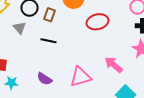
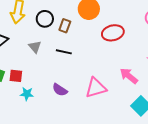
gray triangle: (20, 28) -> (35, 47), moved

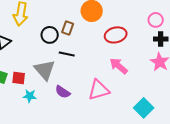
black circle: (45, 19) -> (50, 35), moved
gray triangle: (35, 47) -> (45, 70), moved, size x1.6
pink arrow: (129, 76) -> (119, 66), moved

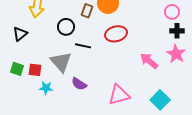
brown rectangle: (68, 28) -> (87, 11), moved
red ellipse: (116, 35) -> (116, 34), moved
pink arrow: (119, 66) -> (149, 61), moved
pink triangle: (99, 90) -> (119, 95), moved

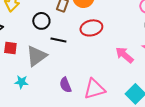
gray triangle: (61, 62) -> (36, 56), turned 35
red square: (35, 70) -> (10, 48), moved
purple semicircle: (79, 84) -> (65, 85), moved, turned 35

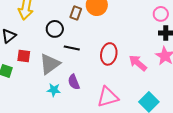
red ellipse: (91, 28) -> (109, 54), moved, turned -65
cyan star: (21, 82) -> (54, 90), moved
purple semicircle: (65, 85) -> (74, 82), moved

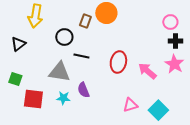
red square: (24, 56) -> (33, 99), moved, size x1.5
gray triangle: (50, 64) -> (59, 72), turned 45
pink triangle: (108, 97) -> (130, 105), moved, size x0.7

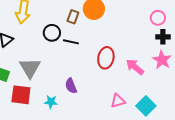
black line: (81, 56) -> (71, 42), moved
gray triangle: (59, 72) -> (30, 68), moved, turned 50
cyan star: (63, 98) -> (51, 102), moved

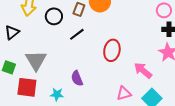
black circle: (52, 33) -> (54, 16), moved
black line: (71, 42) -> (77, 34), turned -49
pink arrow: (135, 67) -> (143, 70), moved

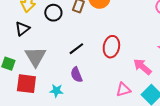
black triangle: (12, 32) -> (22, 29), moved
black line: (77, 34) -> (76, 49), moved

